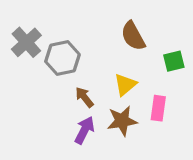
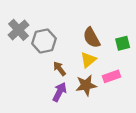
brown semicircle: (133, 36) -> (92, 38), moved
pink rectangle: (158, 108) -> (112, 76), turned 63

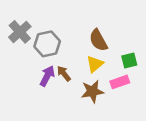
green square: (123, 43) -> (129, 60), moved
purple arrow: (59, 92) -> (47, 76), moved

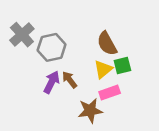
green square: (129, 60) -> (122, 65), moved
pink rectangle: (120, 82) -> (110, 93), moved
brown star: (92, 91) -> (90, 111), moved

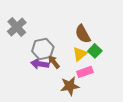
gray hexagon: (52, 47) -> (43, 49), moved
green square: (122, 65) -> (95, 51), turned -32
purple arrow: (52, 82) -> (40, 64), turned -108

